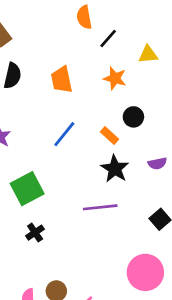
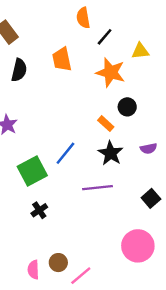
orange star: (115, 78) -> (111, 72), size x1.4
orange trapezoid: (62, 80) -> (62, 59), moved
blue line: (64, 134) -> (65, 153), moved

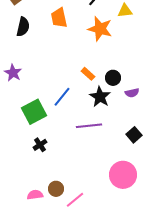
black circle: (127, 107) -> (113, 78), moved
orange rectangle: (106, 124) -> (88, 74), moved
pink semicircle: (33, 270) -> (35, 195), turned 84

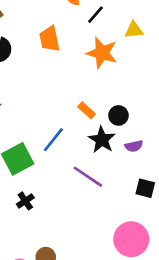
purple semicircle: (132, 93) -> (134, 146), moved
purple line: (89, 126) -> (88, 177), turned 40
black square: (134, 135) -> (145, 188), turned -35

